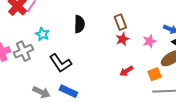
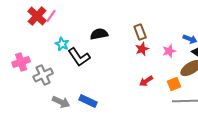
black semicircle: (79, 24) -> (99, 34), turned -102
gray cross: (23, 51) -> (43, 75), moved
black L-shape: (60, 63) -> (79, 57), moved

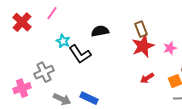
red cross: (37, 16) -> (22, 22), moved
red star: (142, 49) -> (143, 46), size x1.6
pink cross: (21, 62) -> (22, 88), moved

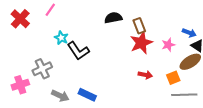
black semicircle: (100, 31) -> (113, 18), moved
red arrow: (147, 78) -> (145, 75), turned -136

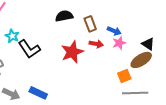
blue arrow: (189, 33) -> (114, 31), moved
red star: (141, 43) -> (72, 52), moved
red arrow: (145, 75) -> (96, 44), moved

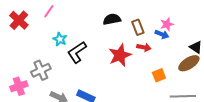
pink star: (119, 43) -> (167, 24), moved
black L-shape: (29, 49) -> (77, 52), turned 90
orange square: (124, 76) -> (159, 75), moved

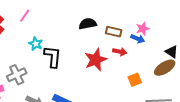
brown rectangle: (138, 27) -> (114, 32), turned -56
black L-shape: (77, 52) -> (53, 57), turned 130

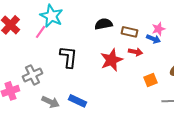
pink line: (25, 16) -> (40, 32), moved
cyan star: (36, 44) -> (51, 16), moved, size x1.6

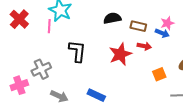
pink line: (40, 32) -> (49, 26), turned -32
blue rectangle: (77, 101) -> (96, 95), moved

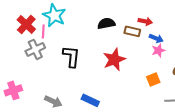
red cross: (19, 19) -> (26, 24), moved
pink star: (167, 23) -> (158, 50), moved
red arrow: (144, 46) -> (145, 21), moved
gray cross: (41, 69) -> (35, 49), moved

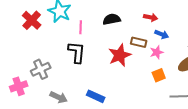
pink line: (43, 31) -> (81, 27), moved
brown rectangle: (132, 31) -> (139, 42), moved
gray cross: (35, 49) -> (41, 69), moved
pink star: (158, 50) -> (157, 52), moved

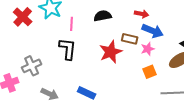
blue arrow: (162, 34) -> (153, 31), size x1.5

